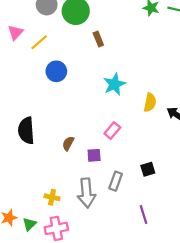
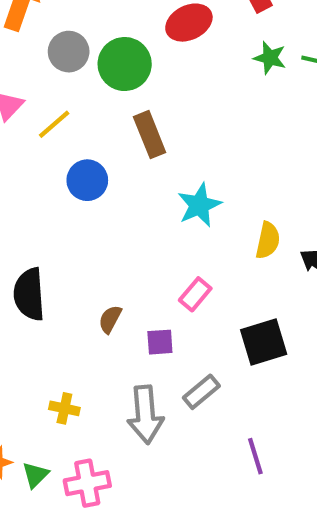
brown rectangle: (98, 39) -> (150, 135), moved, size x1.5
black square: (148, 169) -> (264, 342), moved, size x1.6
gray rectangle: (116, 181) -> (201, 392), turned 30
yellow cross: (52, 197) -> (64, 408), moved

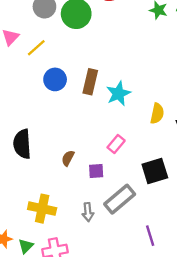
brown rectangle: (150, 135) -> (90, 82), moved, turned 35
gray rectangle: (201, 392) -> (120, 199), size x1.5
yellow cross: (64, 408) -> (42, 209), size x1.6
gray arrow: (145, 415) -> (88, 212), size x0.6

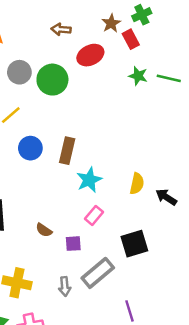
cyan star: (118, 94) -> (89, 180), moved
brown semicircle: (68, 158) -> (44, 230), turned -84

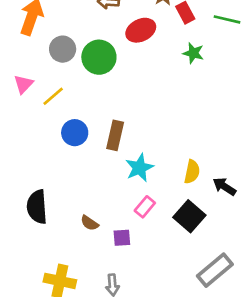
green line: (169, 78) -> (227, 19), moved
black square: (134, 244) -> (189, 216), moved, turned -32
gray rectangle: (98, 273) -> (215, 270), moved

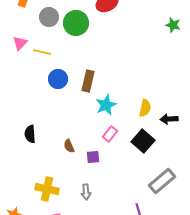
green star: (193, 53) -> (173, 25), moved
yellow line: (53, 96) -> (42, 52), turned 54
black arrow: (224, 187) -> (169, 119), turned -36
black semicircle: (37, 207) -> (30, 134), size x0.7
brown semicircle: (90, 223) -> (69, 146), turned 32

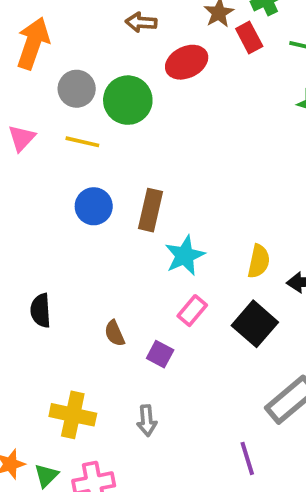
yellow line: (42, 52) -> (82, 142), moved
purple square: (93, 157) -> (160, 354), turned 32

